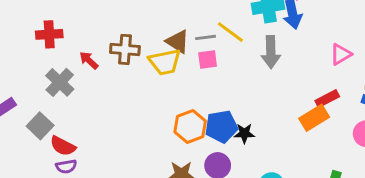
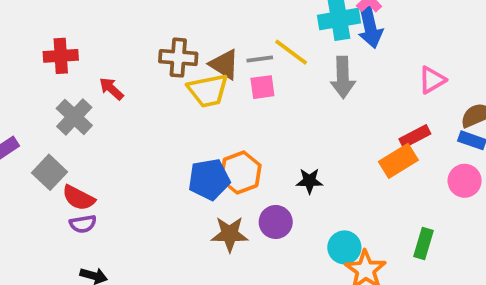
brown cross: (125, 49) -> (178, 58), moved
blue pentagon: (221, 127) -> (209, 179), moved

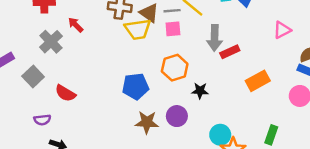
gray arrow: (343, 77) -> (215, 38), moved
red rectangle: (415, 136) -> (230, 52), moved
orange hexagon: (241, 172) -> (175, 68), moved
red semicircle: (78, 198) -> (65, 93), moved
purple semicircle: (83, 224) -> (42, 120), moved

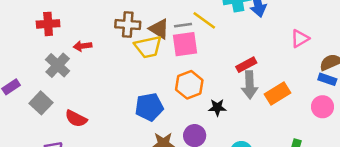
red arrow: (76, 25) -> (83, 46), turned -49
pink square: (173, 29) -> (185, 44), size x1.5
gray arrow: (215, 38) -> (250, 85), moved

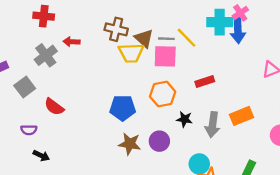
red rectangle: (246, 65) -> (205, 82), moved
gray arrow: (250, 85) -> (213, 125), moved

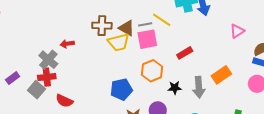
red cross: (44, 16) -> (47, 77), moved

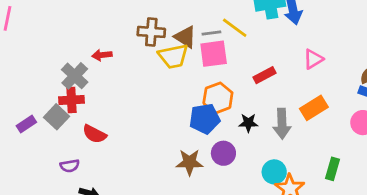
pink triangle: (237, 31) -> (313, 59), moved
purple rectangle: (13, 78) -> (26, 124), moved
blue pentagon: (121, 89) -> (205, 119), moved

